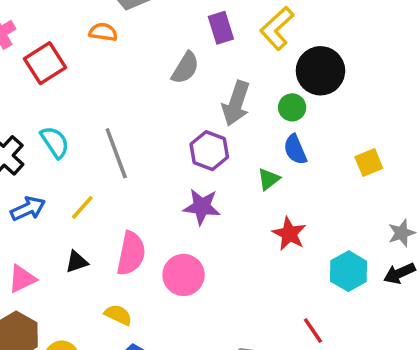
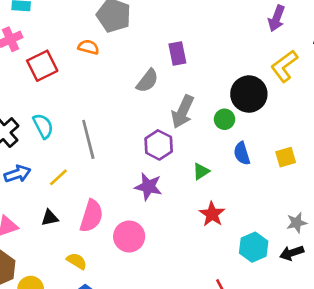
yellow L-shape: (277, 28) -> (284, 66), moved
blue semicircle: (295, 150) -> (242, 153), moved
yellow square: (369, 162) -> (286, 157), moved

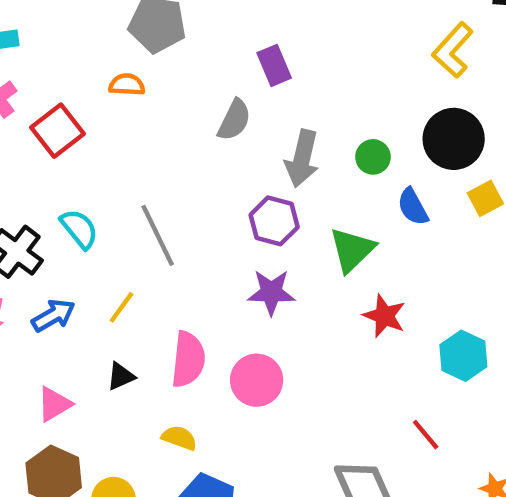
black circle: (249, 94) -> (454, 139), moved
green triangle: (201, 171) -> (352, 250), size x1.6

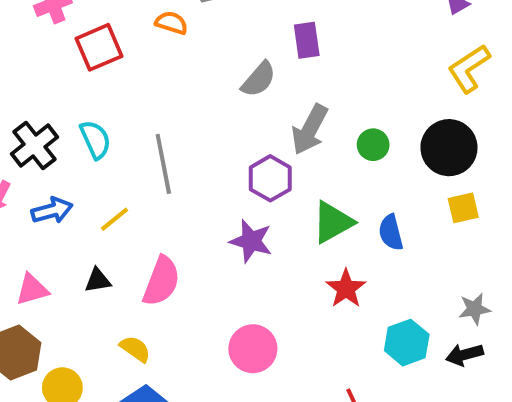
blue semicircle: (413, 207) -> (391, 232), moved
pink circle: (257, 380) -> (253, 349), moved

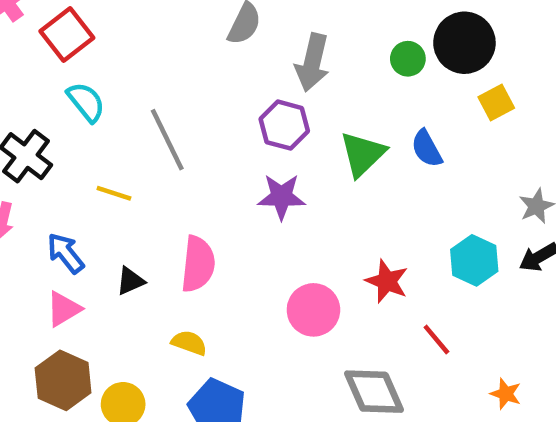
cyan semicircle: (95, 140) -> (86, 102), moved
green circle: (373, 145) -> (408, 59), moved
blue arrow: (52, 210) -> (66, 253), moved, turned -99
yellow line: (114, 219) -> (114, 193), moved, turned 72
red star: (346, 289) -> (387, 281), moved

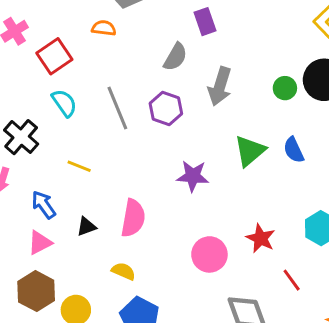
purple hexagon: (284, 125) -> (166, 109), moved
gray line: (167, 140) -> (117, 108), moved

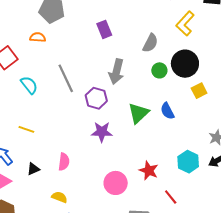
gray semicircle: (175, 57) -> (150, 43), moved
cyan semicircle: (64, 103) -> (29, 85), moved
gray line: (117, 108) -> (66, 78), moved
purple hexagon: (166, 109) -> (96, 98), moved
pink semicircle: (133, 218) -> (64, 162), size x0.7

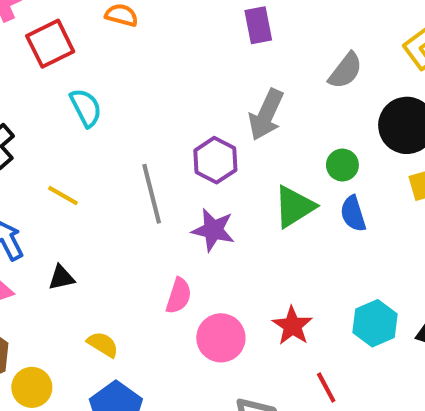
green circle: (159, 70) -> (342, 165), moved
gray line: (66, 78) -> (152, 194), moved
pink semicircle: (64, 162) -> (179, 296), moved

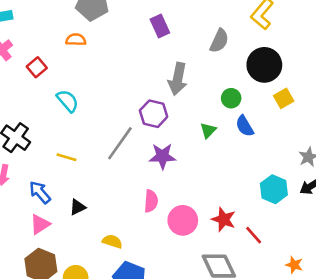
red square: (50, 44) -> (37, 67), size x0.7
gray line: (152, 194) -> (120, 143), turned 63
green triangle: (294, 207) -> (208, 130), size x0.6
red star: (292, 326) -> (224, 219), moved

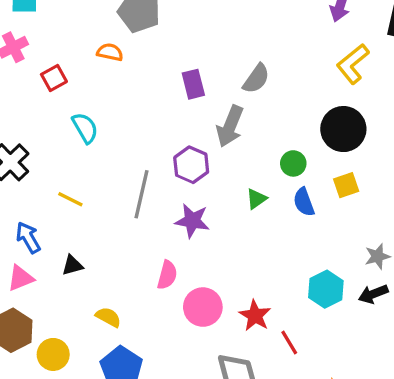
purple rectangle: (160, 26) -> (193, 84), moved
gray semicircle: (219, 41) -> (256, 79), moved
yellow square: (284, 98) -> (346, 185), moved
gray line: (120, 143) -> (141, 194), turned -33

